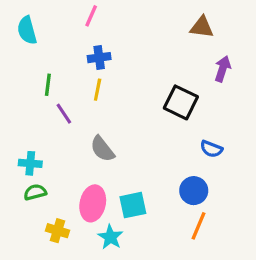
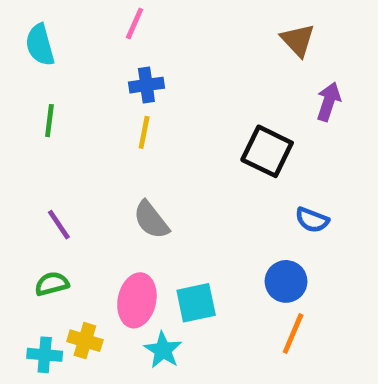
brown triangle: (202, 27) -> (298, 40), turned 40
green line: (48, 85) -> (49, 121), moved
purple line: (64, 114) -> (59, 225), moved
cyan cross: (30, 163) -> (45, 355), moved

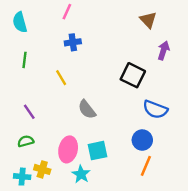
yellow line: (144, 132) -> (61, 78), moved, turned -42
gray semicircle: (151, 220) -> (87, 109), moved
blue semicircle: (312, 220) -> (155, 109), size x1.5

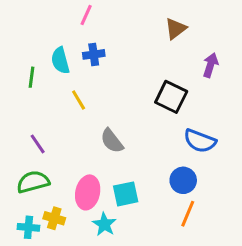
brown triangle: (148, 20) -> (176, 29), moved, turned 36
cyan semicircle: (20, 22) -> (60, 61), moved
green semicircle: (26, 141) -> (33, 182), size x1.5

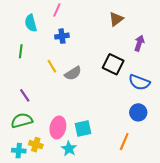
cyan semicircle: (60, 61) -> (31, 23), moved
gray semicircle: (112, 141) -> (73, 73), moved, turned -84
blue semicircle: (200, 141) -> (139, 82), moved
blue circle: (183, 180) -> (138, 112), moved

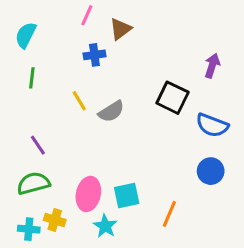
brown triangle: (116, 19) -> (120, 29), moved
cyan semicircle: (31, 23) -> (26, 35), moved, turned 42
orange line: (124, 142) -> (169, 214), moved

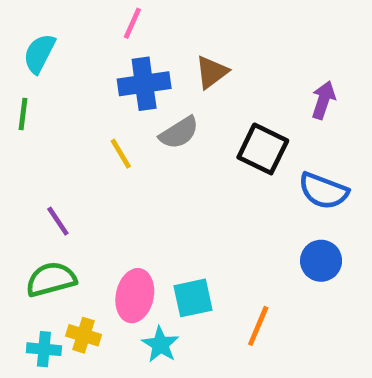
brown triangle: (120, 29) -> (212, 72), moved
blue cross: (94, 55) -> (144, 84), size x1.5
green line: (32, 78) -> (23, 114), moved
gray semicircle: (111, 111) -> (179, 133), moved

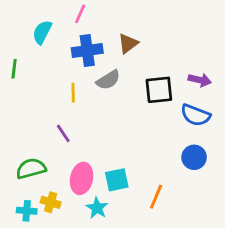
cyan semicircle: (39, 53) -> (42, 32), moved
purple arrow: (323, 100) -> (200, 80), moved, turned 85
black square: (263, 149) -> (159, 90), turned -32
yellow line: (121, 154) -> (73, 93), turned 30
purple line: (58, 221) -> (63, 133), moved

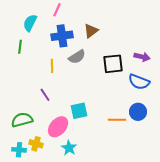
green line: (14, 69) -> (20, 47), moved
pink ellipse: (82, 178) -> (58, 127), turned 30
cyan square: (117, 180) -> (79, 111), moved
orange line: (156, 197) -> (117, 120), moved, turned 66

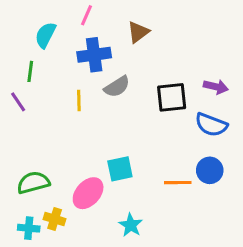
brown triangle: (91, 31) -> (138, 32), moved
purple line: (45, 95) -> (18, 102), moved
cyan star: (69, 148) -> (131, 225), moved

